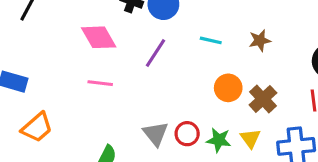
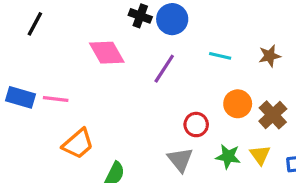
pink line: (100, 83) -> (56, 99), moved
orange trapezoid: (37, 127) -> (78, 144), moved
gray triangle: (156, 134) -> (180, 160), moved
red circle: (187, 134) -> (196, 125), moved

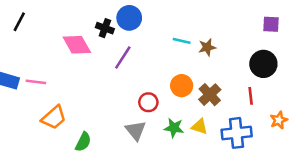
black cross: (140, 16) -> (105, 28), moved
cyan line: (220, 56) -> (182, 41), moved
yellow triangle: (260, 155) -> (200, 127), turned -36

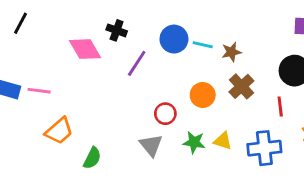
blue circle: (129, 18) -> (174, 39), moved
brown cross: (210, 95) -> (241, 86), moved

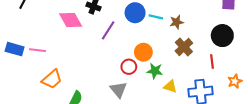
orange circle: (203, 95) -> (143, 52), moved
green star: (194, 142) -> (155, 71), moved

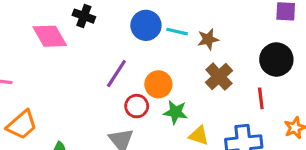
purple line: (108, 30) -> (116, 73), moved

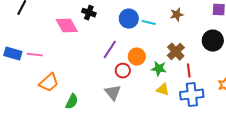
brown star: (208, 39) -> (177, 15), moved
red line: (261, 98) -> (189, 71), moved
green star: (175, 112) -> (159, 69), moved

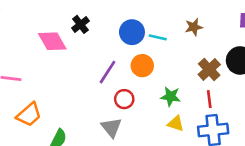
black cross: (89, 13) -> (80, 24), turned 32
brown cross: (176, 52) -> (209, 69), moved
orange circle: (137, 57) -> (142, 66), moved

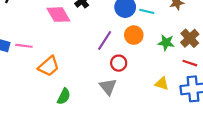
green star: (171, 97) -> (166, 43), moved
red line: (209, 99) -> (190, 63), turned -64
orange trapezoid: (29, 115) -> (49, 66), moved

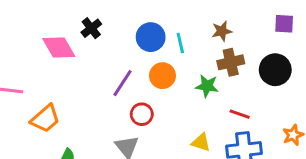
cyan line: (147, 11) -> (180, 43), turned 64
brown cross: (190, 38) -> (231, 62), moved, turned 30

